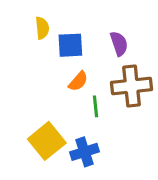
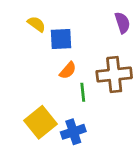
yellow semicircle: (42, 28) -> (36, 24), turned -48
purple semicircle: (119, 44) -> (122, 23), moved

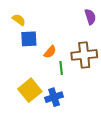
yellow semicircle: (36, 24) -> (19, 20), moved
blue square: (61, 39) -> (29, 39), moved

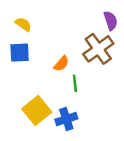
blue square: (29, 39) -> (20, 53), moved
brown cross: (84, 55) -> (98, 49), moved, turned -30

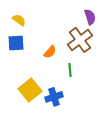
green line: (75, 83) -> (70, 70), moved

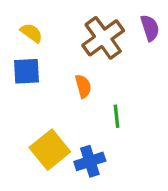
brown cross: (80, 40) -> (103, 38), moved
orange semicircle: (50, 52) -> (83, 86), turned -56

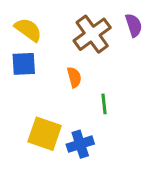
yellow semicircle: (31, 33) -> (28, 30), size x1.4
yellow square: (50, 150) -> (45, 134), turned -32

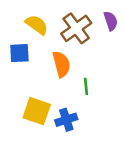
yellow semicircle: (28, 30) -> (37, 25), moved
orange semicircle: (74, 77) -> (61, 64), size x1.5

